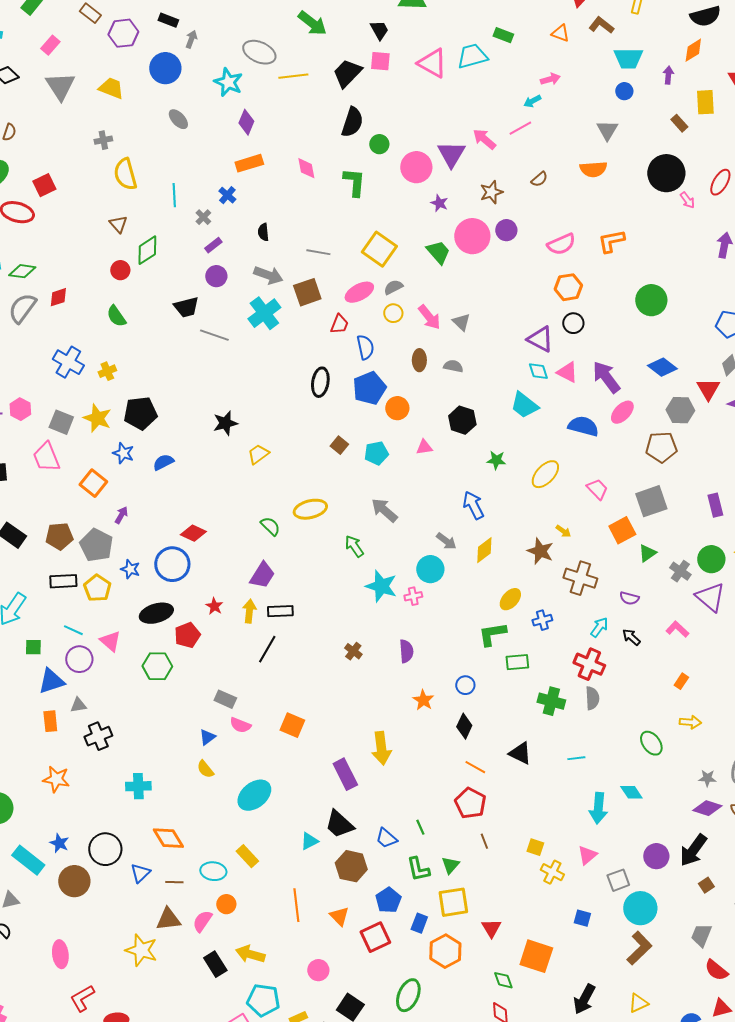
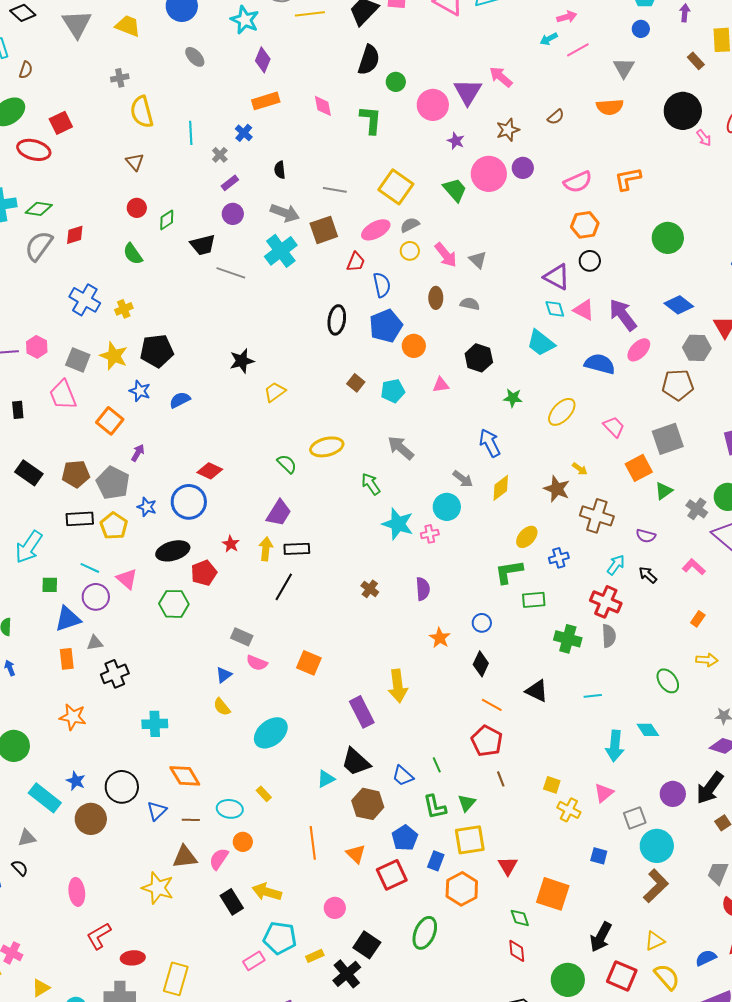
pink line: (520, 128) -> (578, 50), moved
green diamond: (147, 250) -> (167, 220), moved, size x0.7
yellow rectangle: (247, 856) -> (264, 794), size x0.7

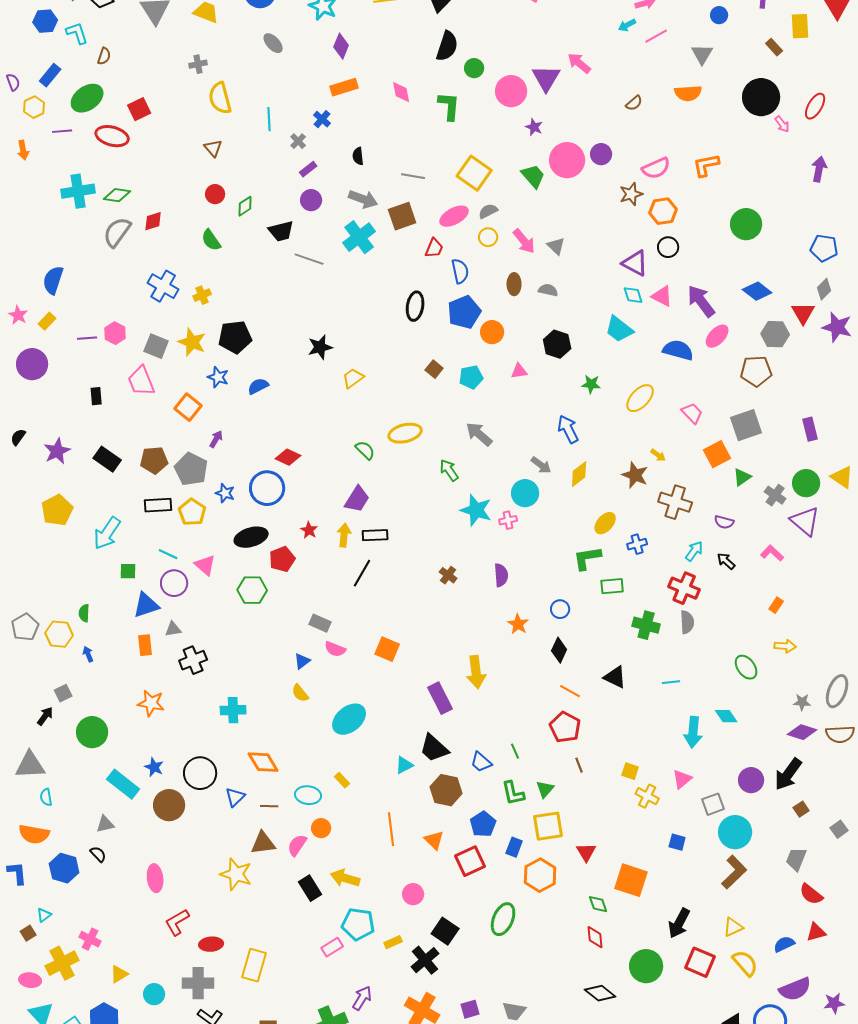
brown star: (508, 130) -> (631, 194), moved

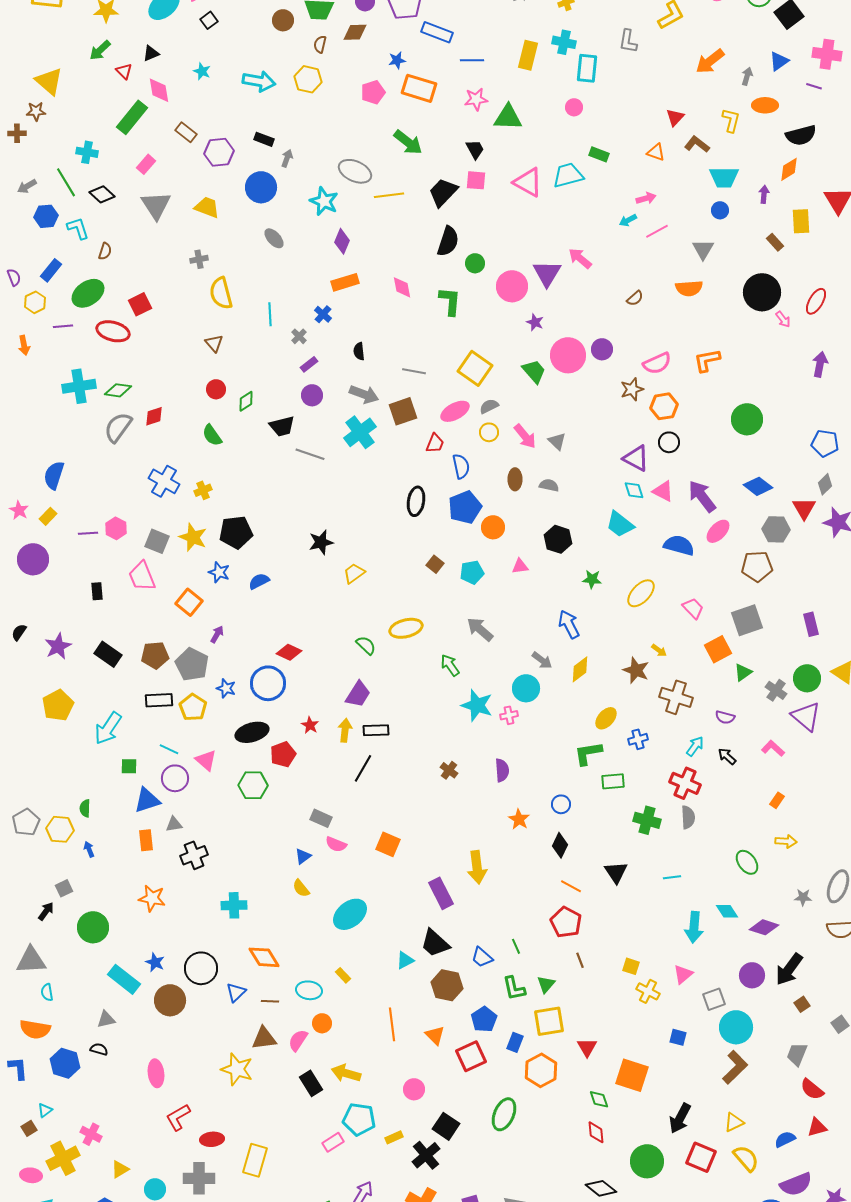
black triangle: (615, 677) -> (616, 872), turned 30
purple diamond: (802, 732) -> (764, 927), moved
black semicircle: (98, 854) -> (99, 1049), turned -30

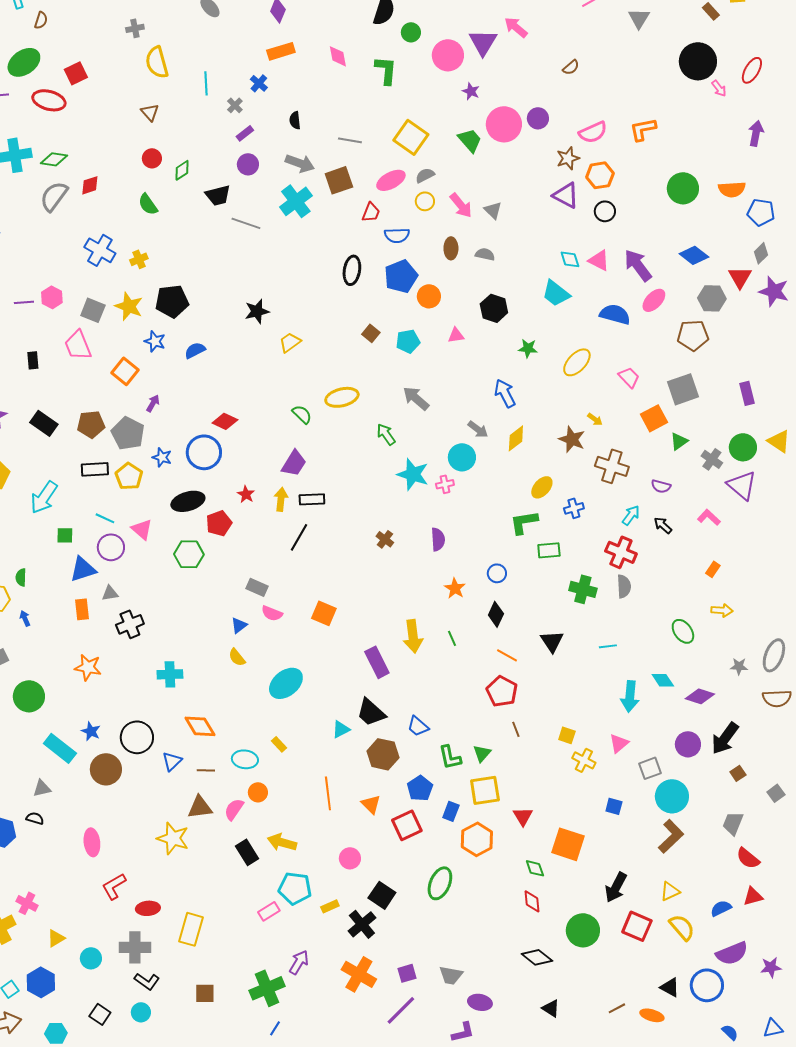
orange semicircle: (689, 288) -> (732, 189), moved
purple triangle: (636, 458) -> (566, 195), moved
blue semicircle: (461, 466) -> (397, 235), turned 100
green line: (516, 946) -> (452, 638), moved

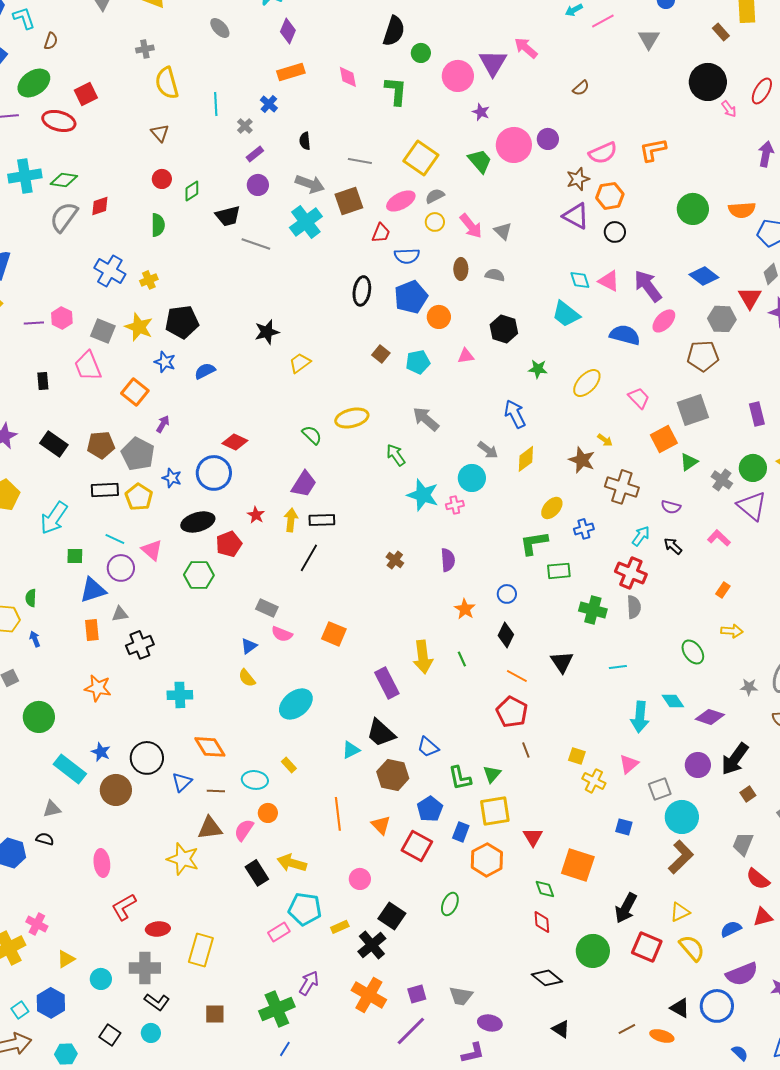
green semicircle: (148, 204) -> (158, 225), turned -145
red square: (407, 825) -> (417, 846), turned -36
green ellipse: (440, 883) -> (450, 904), size x0.7

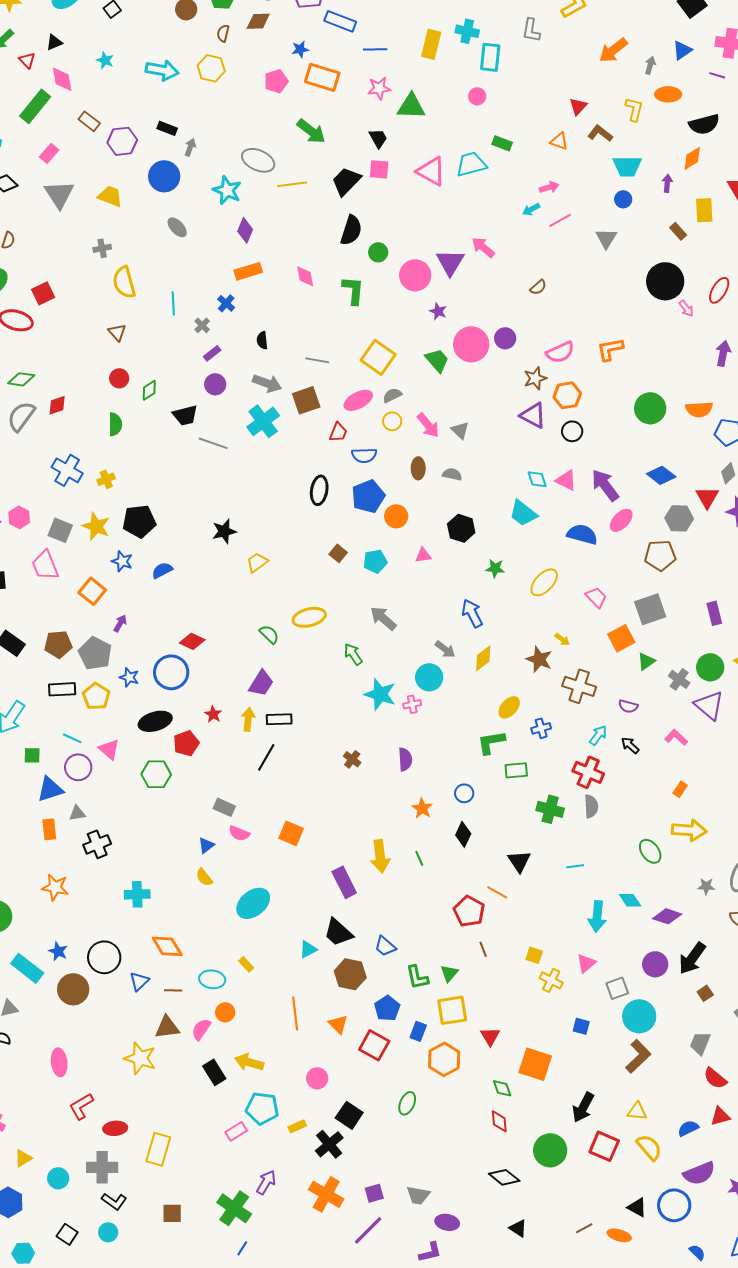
yellow arrow: (732, 631) -> (689, 830), size x1.6
orange line: (517, 676) -> (497, 892), moved
yellow triangle: (680, 912) -> (637, 1111), turned 30
green cross: (277, 1009) -> (234, 1208), turned -32

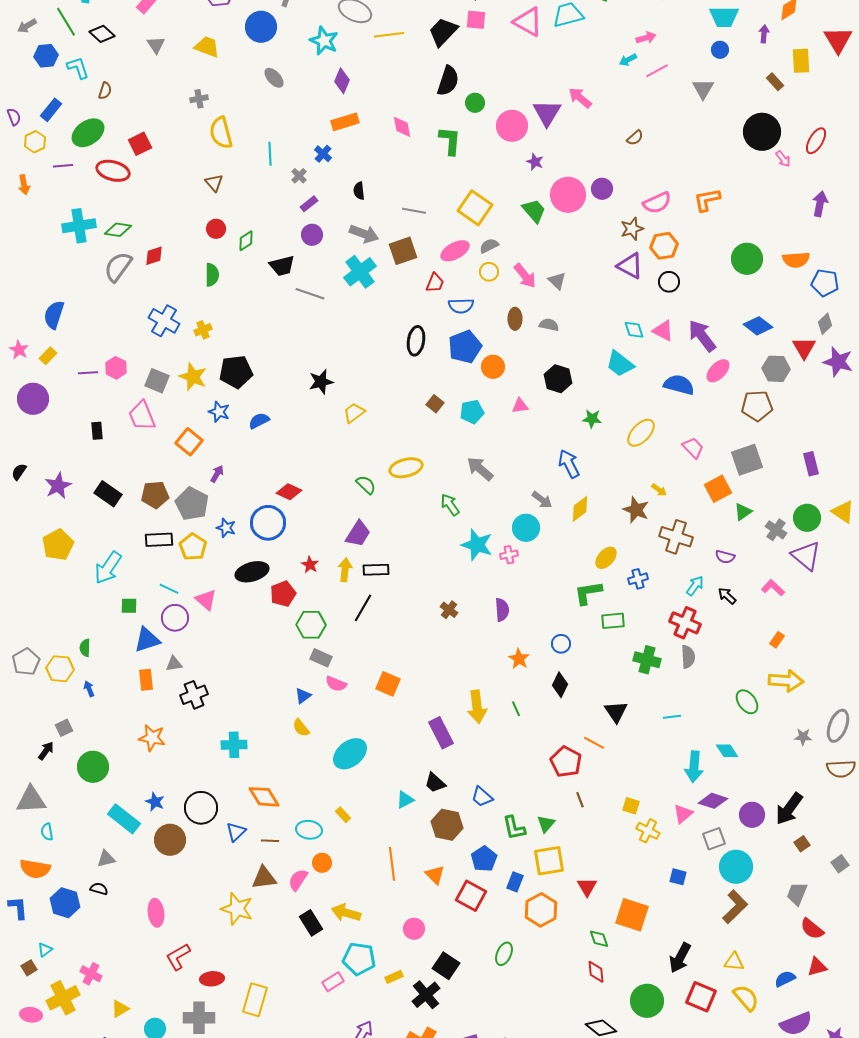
gray triangle: (59, 194) -> (156, 45), size x0.6
green hexagon: (156, 774) -> (311, 625), moved
purple diamond: (667, 916) -> (713, 801), moved
black trapezoid: (338, 932) -> (435, 783), size x0.7

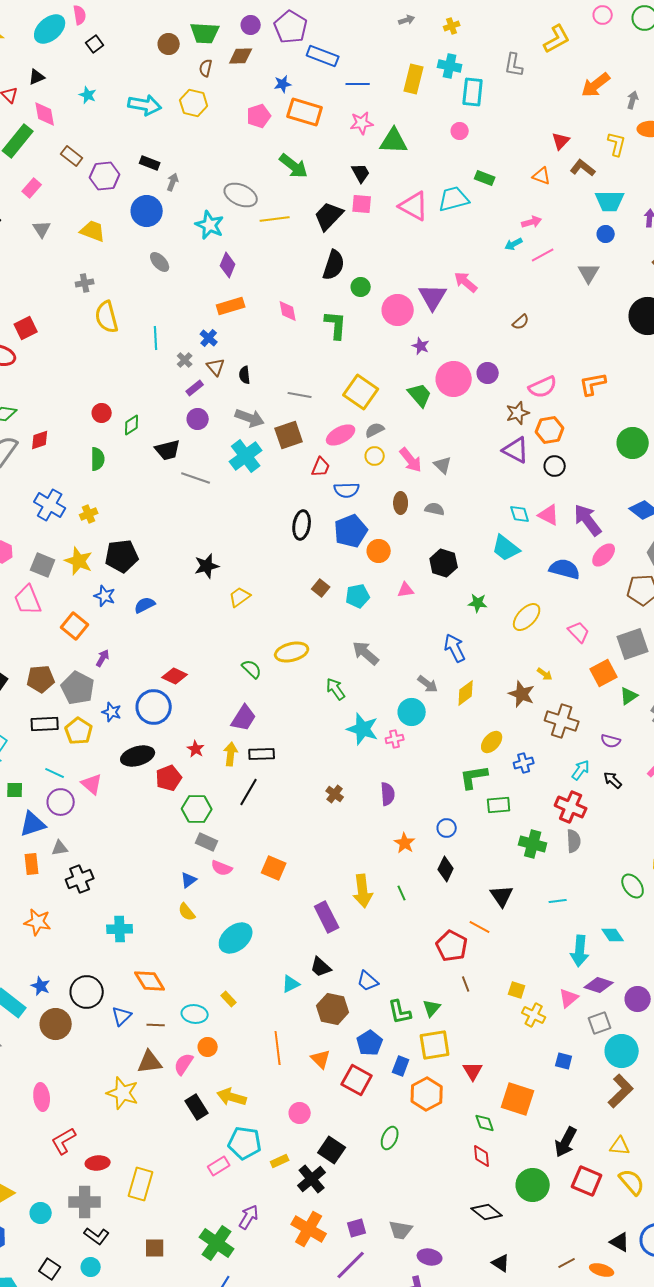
brown triangle: (214, 183) -> (216, 367), moved

